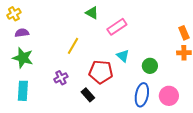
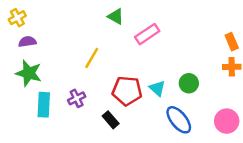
cyan triangle: (123, 56) -> (157, 88), moved
cyan rectangle: (23, 91) -> (44, 105), moved
blue ellipse: (142, 95) -> (179, 120), turned -50
pink circle: (169, 96) -> (227, 121), moved

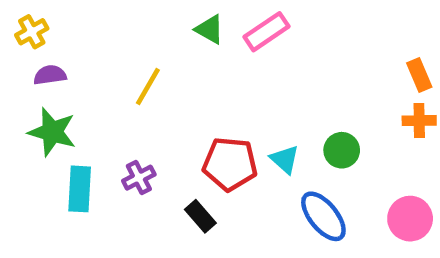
pink rectangle: (147, 34) -> (266, 32), moved
yellow line: (92, 58) -> (148, 86), moved

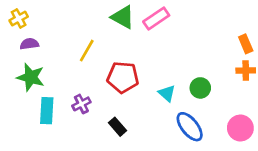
green triangle: (209, 29) -> (123, 17), size x1.4
red pentagon: (230, 164) -> (123, 77), moved

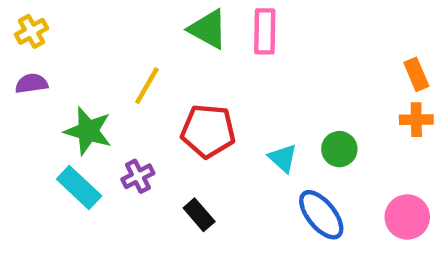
pink rectangle: (156, 18) -> (265, 31), turned -55
purple semicircle: (29, 44) -> (32, 83), moved
green star: (31, 77) -> (88, 131), moved
cyan rectangle: (47, 111) -> (79, 188), turned -50

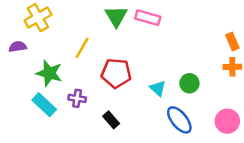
green triangle: (208, 29) -> (116, 16), turned 30
yellow cross: (32, 31) -> (38, 18), moved, size x1.5
pink rectangle: (265, 31) -> (148, 18), turned -75
purple cross: (138, 176) -> (77, 98), turned 36

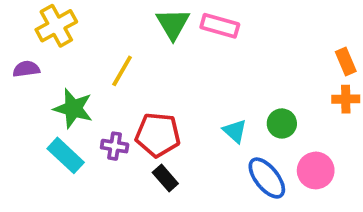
red pentagon: (116, 73) -> (158, 135), moved
pink circle: (227, 121) -> (316, 170), moved

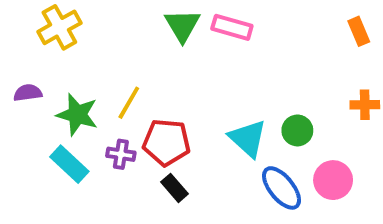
orange rectangle: (346, 61) -> (359, 31), moved
purple semicircle: (26, 69) -> (28, 93), moved
yellow line: (122, 71) -> (129, 103), moved
cyan triangle: (235, 131) -> (248, 138), size x1.5

